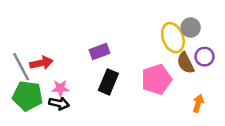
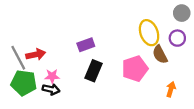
gray circle: (191, 28) -> (182, 13), moved
purple circle: (204, 57) -> (177, 38), moved

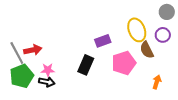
purple rectangle: (86, 45) -> (103, 41), moved
green pentagon: (24, 83) -> (22, 76), turned -30

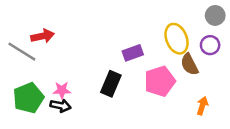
red arrow: (33, 50) -> (43, 36), moved
gray line: (17, 53) -> (22, 52), moved, turned -30

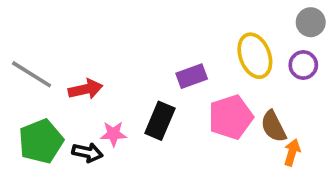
red arrow: (43, 36) -> (86, 89), moved
brown semicircle: (189, 64) -> (273, 126), moved
pink star: (62, 90) -> (113, 134), moved

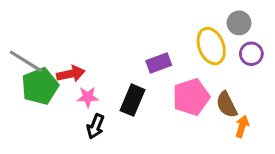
gray circle: (311, 22) -> (239, 23), moved
pink star: (113, 134) -> (88, 97), moved
green pentagon: (41, 141) -> (40, 86), moved
black arrow: (87, 152) -> (95, 126), moved, turned 100

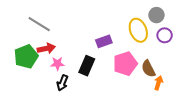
gray line: (26, 61) -> (39, 24), moved

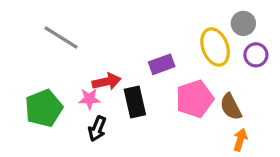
red arrow: (46, 48) -> (107, 82), moved
green pentagon: (26, 57) -> (44, 108), moved
black rectangle: (87, 66) -> (135, 102), turned -36
orange arrow: (158, 83) -> (240, 140), moved

